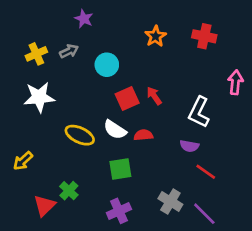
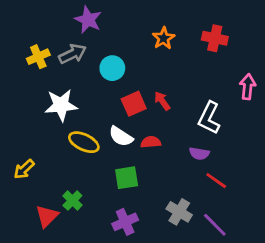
purple star: (84, 19) -> (88, 20), size x1.4
gray arrow: (69, 51) -> (72, 54), size x1.4
white star: (39, 97) -> (61, 105), moved

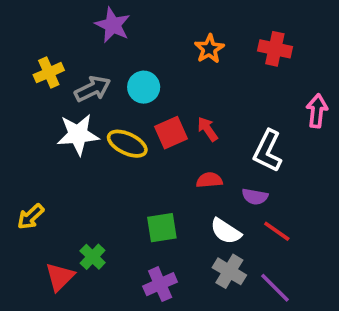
gray arrow: (72, 54) -> (93, 89), moved
white semicircle: (121, 136) -> (226, 231), moved
yellow ellipse: (84, 142) -> (127, 144), moved
red semicircle: (151, 142) -> (209, 180), moved

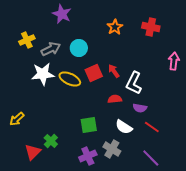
white L-shape: (268, 151) -> (134, 83), moved
gray cross: (229, 271) -> (112, 149), moved

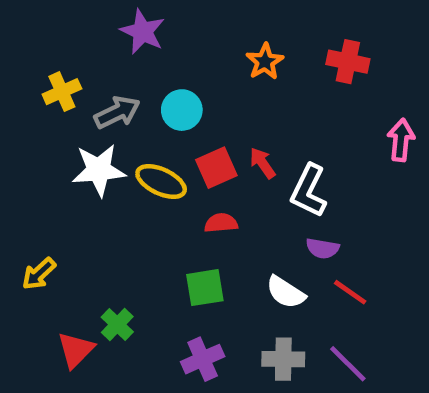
red semicircle: (115, 99) -> (221, 223), moved
gray cross: (112, 149) -> (283, 359), moved, turned -30

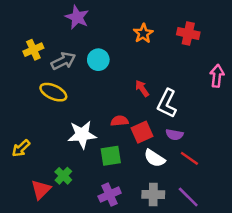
red square: (216, 168) -> (142, 132), moved
white star: (99, 170) -> (82, 135), moved
yellow ellipse: (161, 182) -> (53, 92), moved

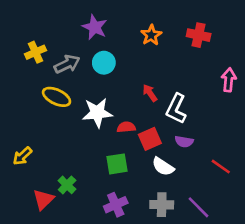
purple star: (77, 17) -> (95, 27), moved
white star: (82, 135) -> (97, 113), moved
red line: (189, 158) -> (221, 167), moved

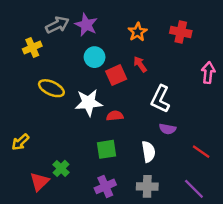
gray arrow: (67, 64) -> (57, 25), moved
red arrow: (150, 93) -> (140, 64), moved
red square: (150, 139) -> (116, 75), moved
white semicircle: (163, 167) -> (148, 152), turned -132
purple line: (199, 207) -> (194, 189), moved

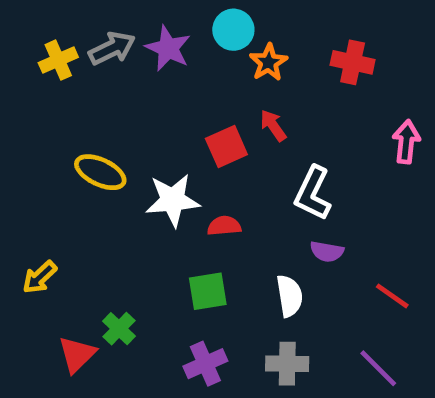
yellow cross: (32, 48) -> (58, 60), moved
cyan circle: (95, 57) -> (233, 30), moved

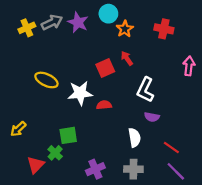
green square: (208, 291) -> (68, 135), moved
red line: (392, 296) -> (171, 147), moved

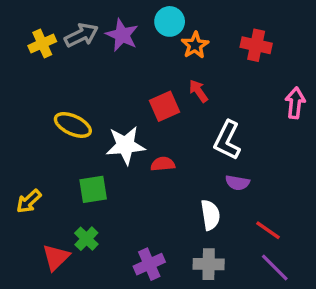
green square: (68, 135) -> (93, 189), moved

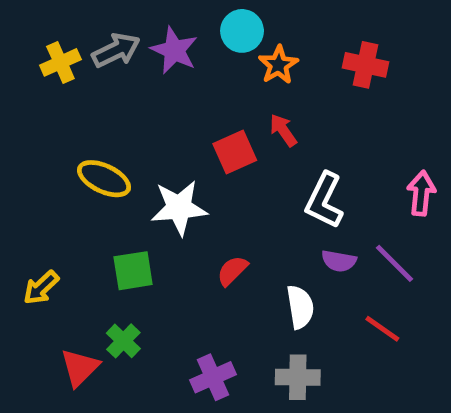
pink arrow: (295, 103) -> (421, 193), moved
red semicircle: (163, 164) -> (232, 271), moved, turned -40
purple line: (275, 268) -> (395, 263), moved

